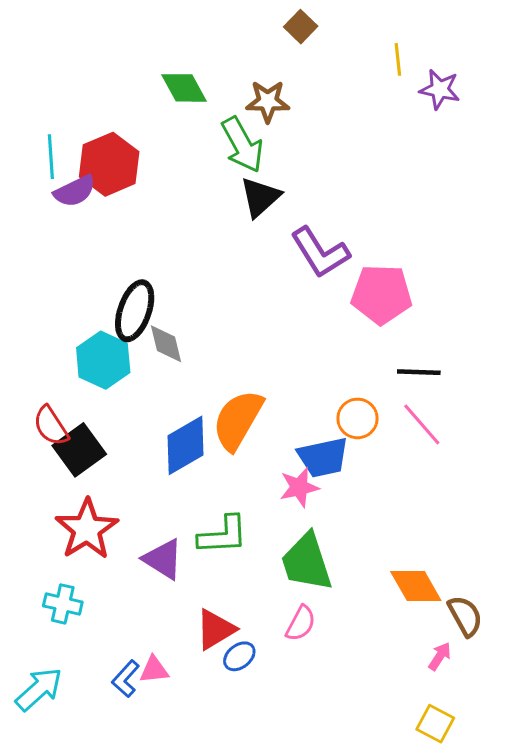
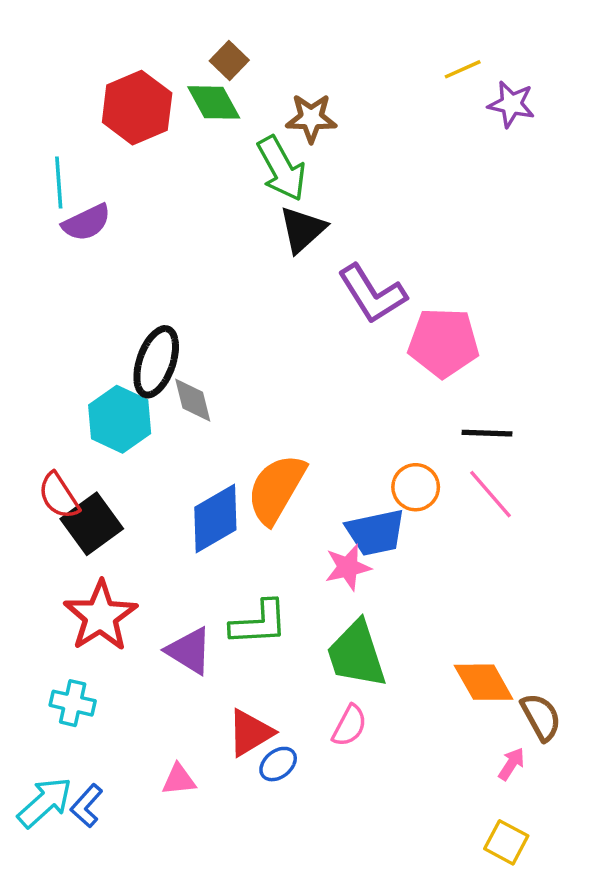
brown square: (301, 27) -> (229, 61), moved
yellow line: (398, 59) -> (463, 69), turned 72
red hexagon: (109, 164) -> (137, 108), moved
blue L-shape: (126, 679) -> (87, 806), moved

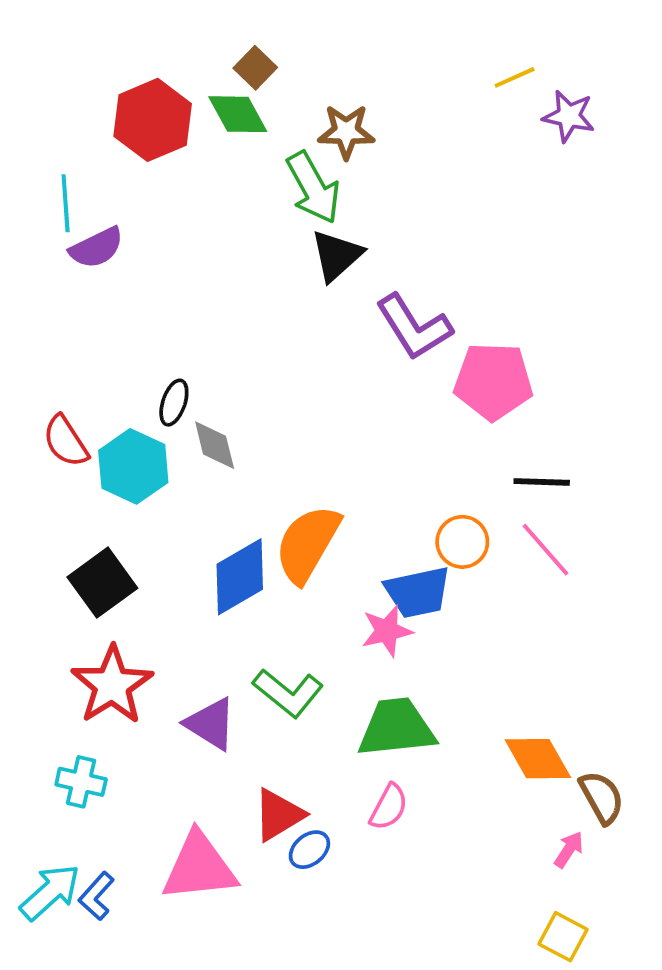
black ellipse: (156, 362) -> (174, 403), size x0.6
red semicircle: (59, 496) -> (66, 441), moved
green L-shape: (259, 623) -> (288, 693), turned 42
green trapezoid: (356, 654) -> (397, 728), turned 102
pink triangle: (179, 780) -> (199, 867), size x2.0

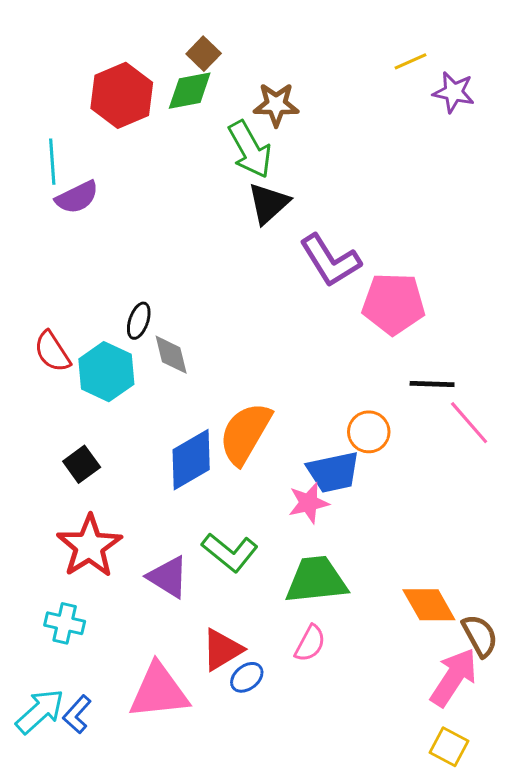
green diamond: (238, 114) -> (190, 91), turned -72
pink line: (546, 550) -> (469, 423), moved
black square: (102, 583) -> (82, 464), size x0.7
pink arrow: (569, 850) -> (454, 677), size x2.0

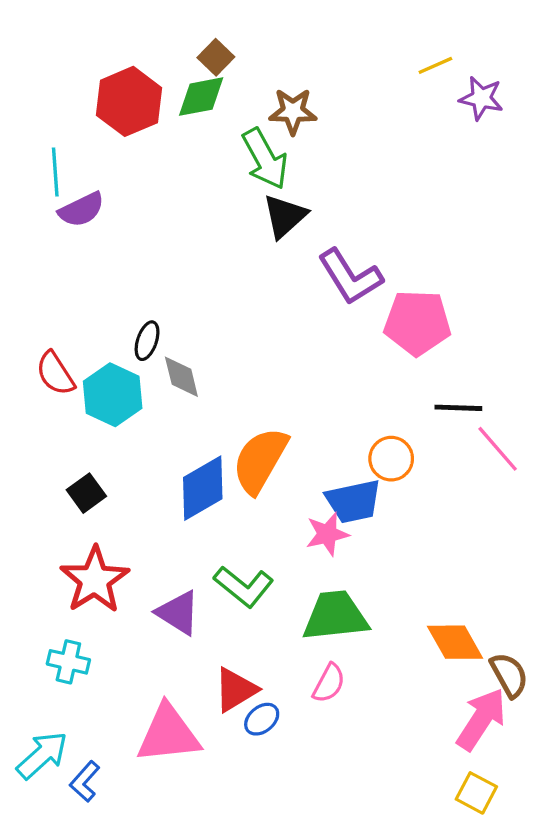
blue L-shape: (77, 714) -> (85, 781), moved

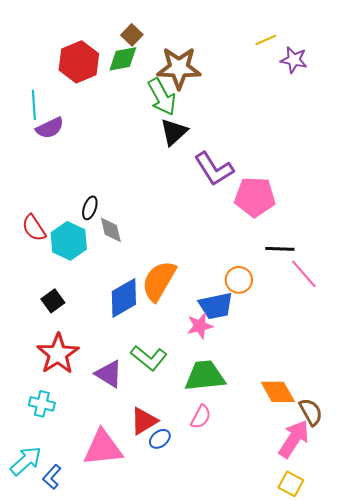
brown star: (293, 111) -> (179, 68), size x1.5

